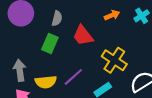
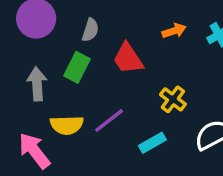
yellow cross: (114, 60) -> (173, 99), size x0.7
gray arrow: (20, 70) -> (37, 84), moved

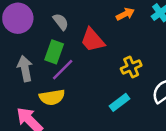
gray semicircle: (90, 30) -> (61, 22), turned -48
yellow cross: (173, 99) -> (131, 67), turned 36
purple line: (109, 120) -> (63, 70), moved

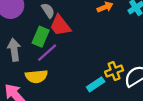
red trapezoid: (93, 40) -> (60, 26), moved
yellow cross: (131, 67) -> (114, 71), moved

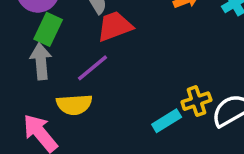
red trapezoid: (60, 26) -> (115, 26), turned 105
green rectangle: (41, 37) -> (48, 29), moved

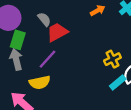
yellow cross: (196, 101) -> (112, 59), moved
cyan rectangle: (167, 121) -> (118, 83), moved

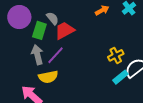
green rectangle: (18, 40) -> (39, 30), moved
gray arrow: (16, 59) -> (37, 55), moved

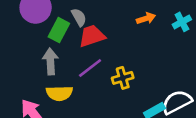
purple line: (55, 55) -> (90, 68), moved
yellow cross: (116, 55) -> (123, 78), moved

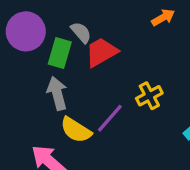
purple line: (90, 68) -> (110, 118), moved
yellow semicircle: (59, 93) -> (76, 130), turned 45

